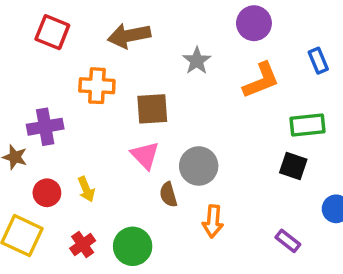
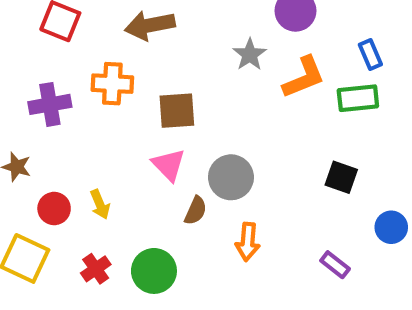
gray star: (197, 61) -> (250, 55), moved
green rectangle: (308, 125) -> (358, 98), moved
purple cross: (45, 127) -> (50, 104), moved
brown semicircle: (168, 195) -> (196, 211), turned -140

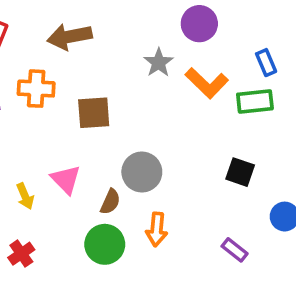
orange L-shape: (304, 77) -> (207, 83), turned 66
pink triangle: (169, 165) -> (66, 179), moved
green circle: (154, 271) -> (105, 244), moved

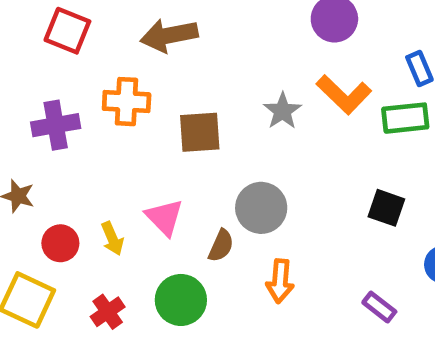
gray star: (159, 63) -> (282, 111), moved
green circle: (105, 244) -> (181, 300), moved

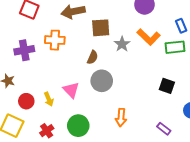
brown square: (200, 132) -> (101, 28), moved
gray circle: (261, 208) -> (102, 81), moved
brown semicircle: (221, 246) -> (93, 57), moved

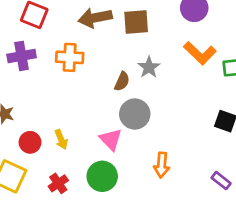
brown square: (101, 28) -> (136, 22), moved
gray star: (122, 44) -> (149, 67), moved
purple cross: (24, 50) -> (22, 56), moved
pink triangle: (71, 90) -> (111, 139), moved

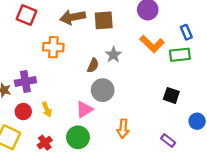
purple cross: (22, 56) -> (25, 82), moved
pink triangle: (111, 139) -> (84, 109), turned 42

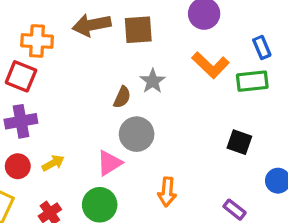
red square: (26, 15) -> (21, 76), moved
orange cross: (53, 47) -> (37, 41), moved
yellow arrow: (47, 109) -> (53, 163), turned -96

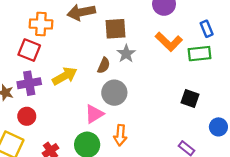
brown square: (138, 30) -> (116, 29), moved
yellow arrow: (53, 163) -> (65, 76), moved, size x1.5
orange arrow: (167, 192) -> (120, 135), moved

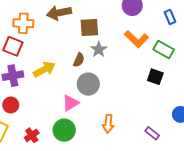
blue rectangle: (207, 29) -> (170, 17), moved
green rectangle: (200, 54) -> (164, 49), turned 36
black square: (190, 99) -> (155, 77), moved
orange arrow: (120, 135) -> (108, 124), moved

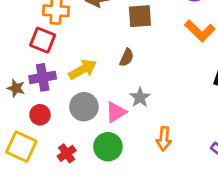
gray star: (99, 49) -> (140, 97), moved
gray circle: (88, 84) -> (84, 107), moved

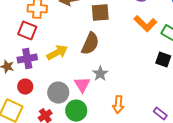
brown semicircle: (127, 57) -> (90, 44), size x1.6
gray circle: (84, 107) -> (58, 93), moved
pink triangle: (116, 112) -> (82, 85), turned -30

